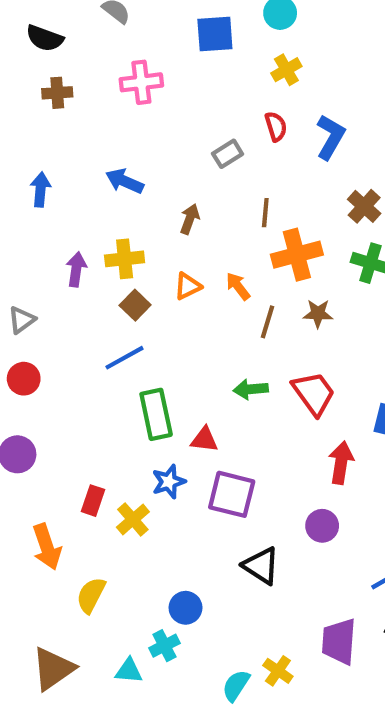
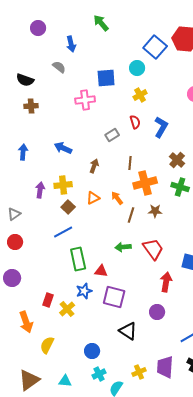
pink cross: (141, 82) -> (85, 100), moved
cyan cross: (164, 646) -> (99, 374), moved
yellow cross: (278, 671) -> (139, 372), moved, turned 32

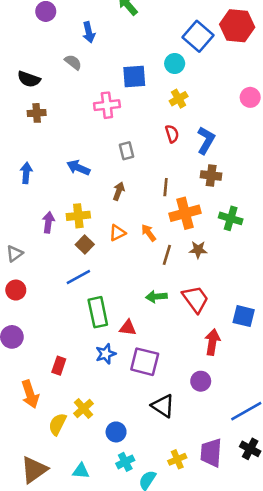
gray rectangle: (112, 135) -> (126, 151), moved, turned -72
brown cross: (177, 160) -> (211, 175), moved, turned -35
yellow cross: (67, 309) -> (84, 409), moved

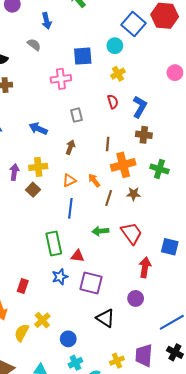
brown square: (85, 244) -> (33, 190), moved
blue line: (78, 277) -> (70, 208), moved, turned -54

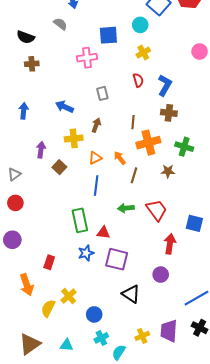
yellow cross: (38, 167) -> (74, 138), moved
brown star: (134, 194) -> (168, 171), moved

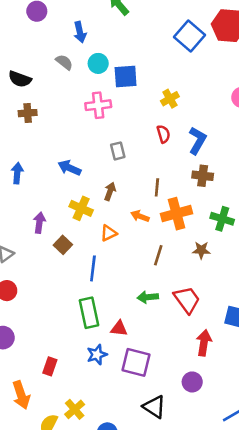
cyan circle: (140, 25) -> (98, 63), moved
yellow cross: (74, 138) -> (81, 208), turned 30
orange arrow: (120, 158) -> (140, 216), moved, turned -32
blue line: (96, 186) -> (93, 268), moved

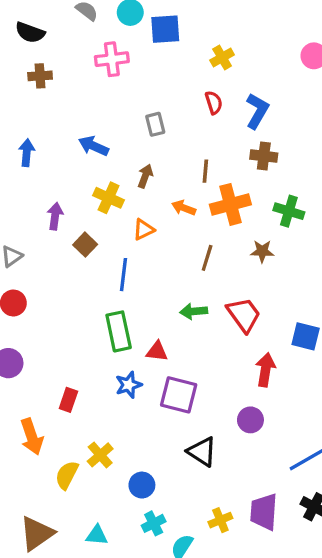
pink cross: (98, 105) -> (112, 59), moved

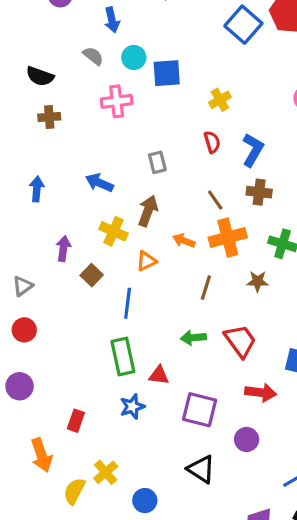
brown line: (205, 171) -> (215, 200), moved, turned -40
brown arrow: (145, 176) -> (148, 211), size x1.4
red arrow: (265, 370) -> (261, 393), turned 88
purple square: (179, 395) -> (200, 410), moved

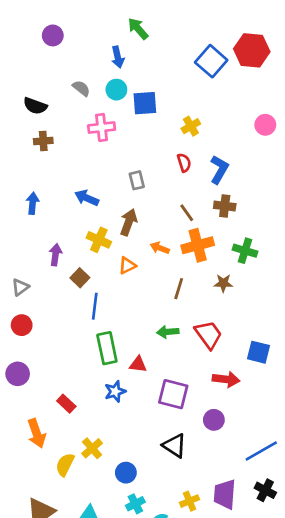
blue arrow: (112, 20) -> (118, 57), moved
blue line: (128, 303) -> (95, 306), moved
red rectangle: (76, 421) -> (66, 404), turned -66

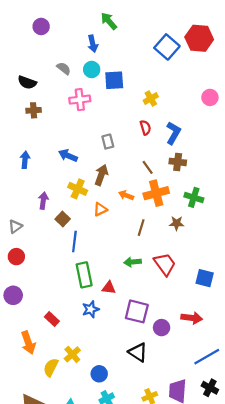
red arrow: (226, 379) -> (192, 318), moved
purple circle: (214, 420) -> (162, 328), moved

